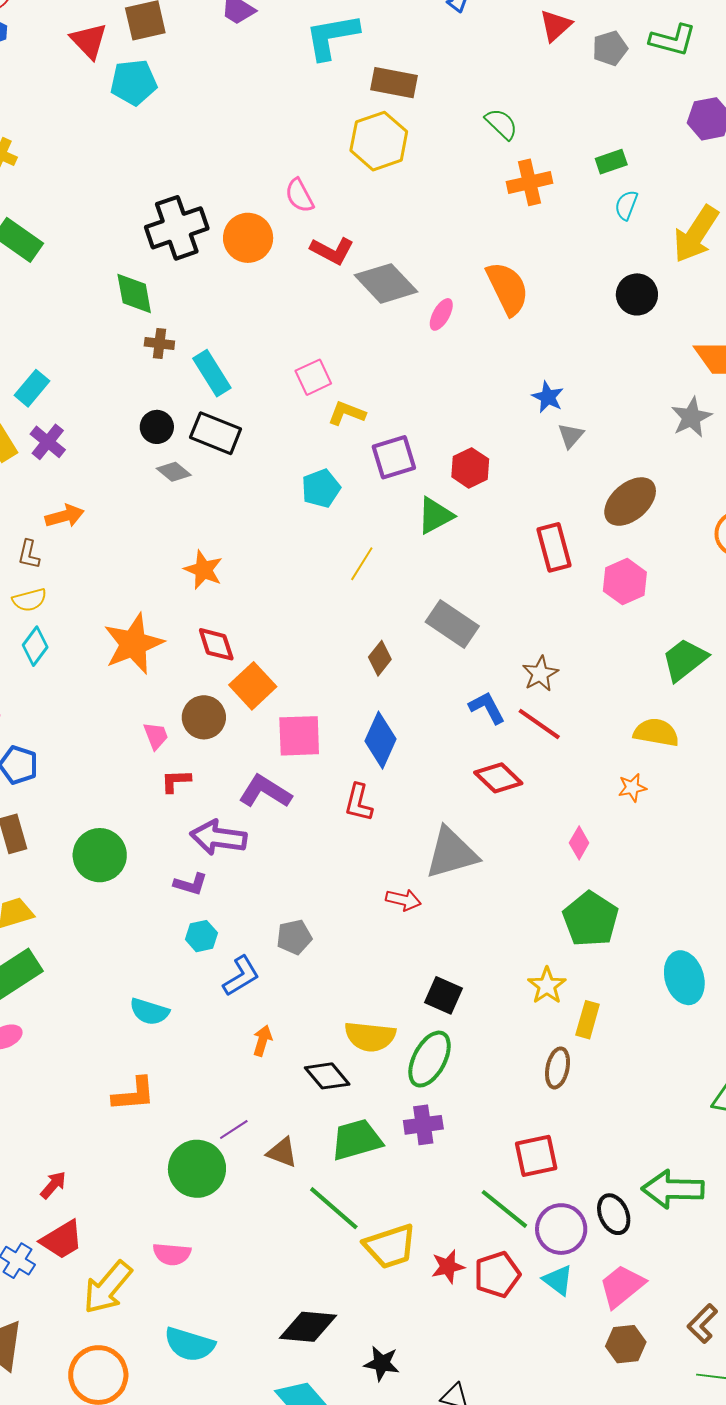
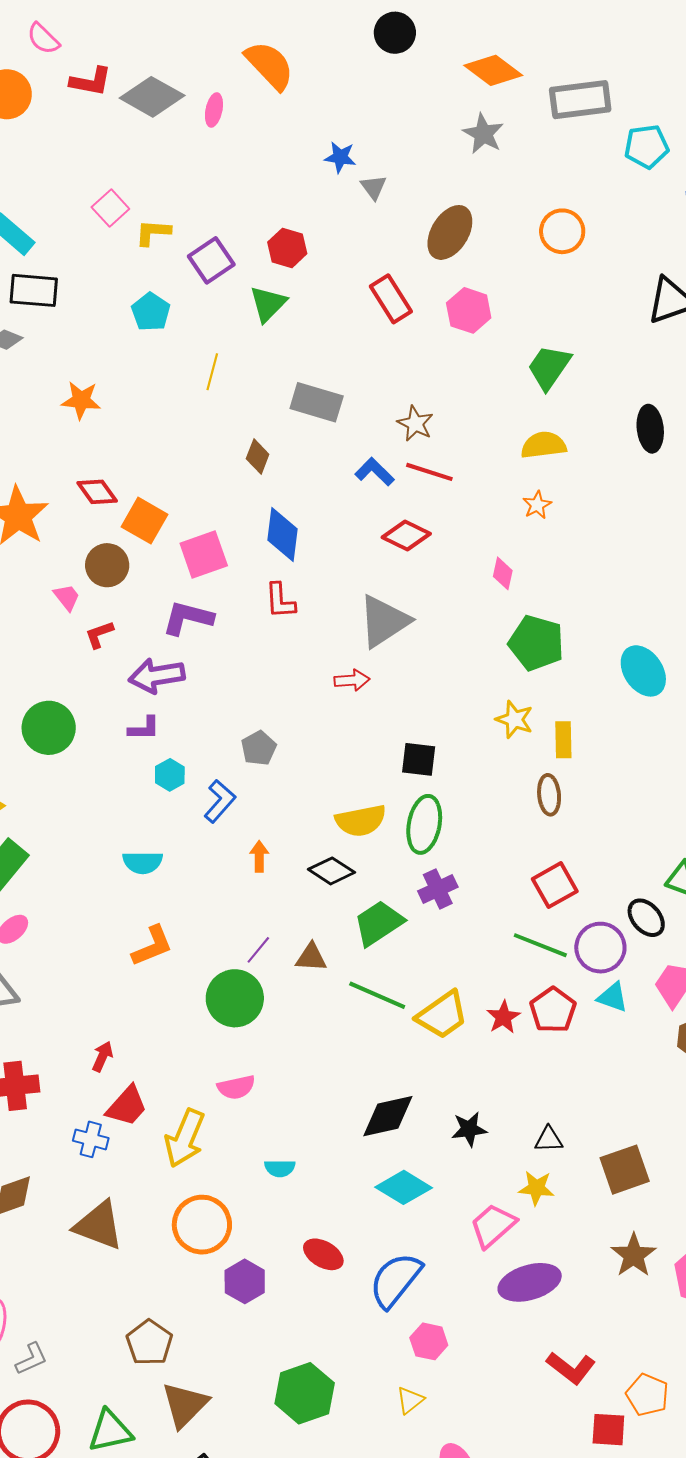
orange star: (203, 570) -> (81, 400), moved
cyan semicircle: (189, 1344) -> (280, 1168), size x0.6

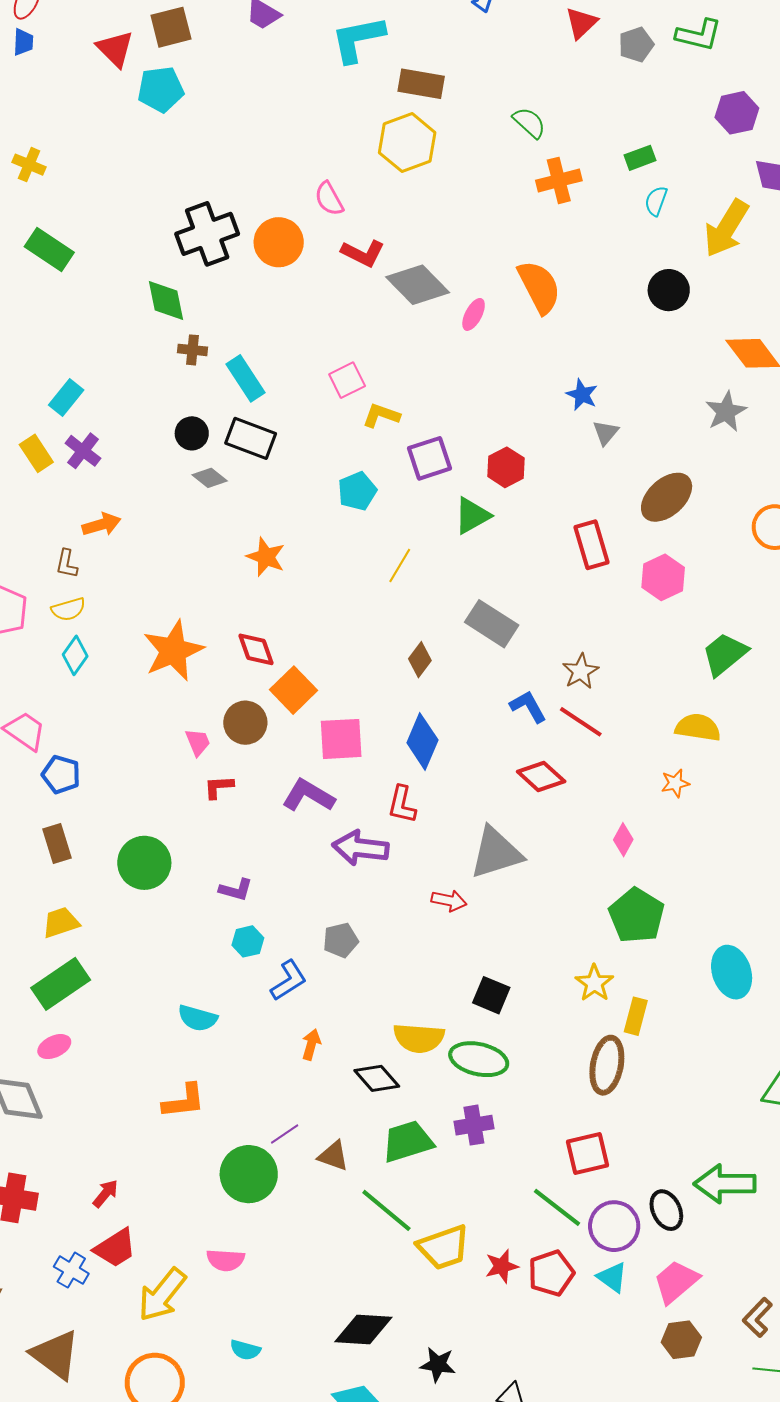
purple arrow: (157, 676) -> (361, 848), moved
brown ellipse: (549, 795) -> (607, 1065), size x1.4
green ellipse: (424, 824) -> (479, 1059), turned 76

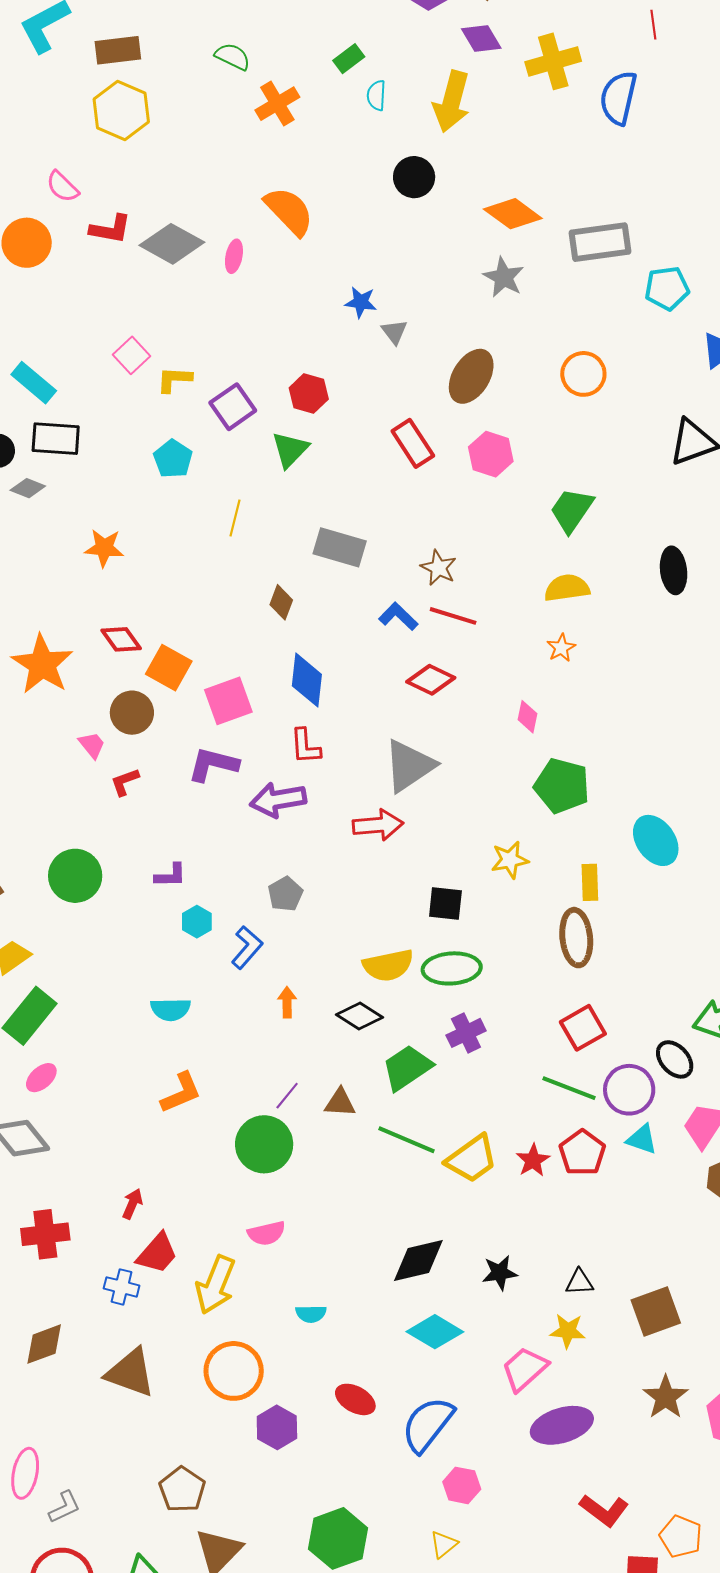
red arrow: (449, 901) -> (378, 825), size x1.4
cyan ellipse: (732, 972) -> (656, 840), moved
yellow star: (594, 983) -> (510, 860), moved, turned -30

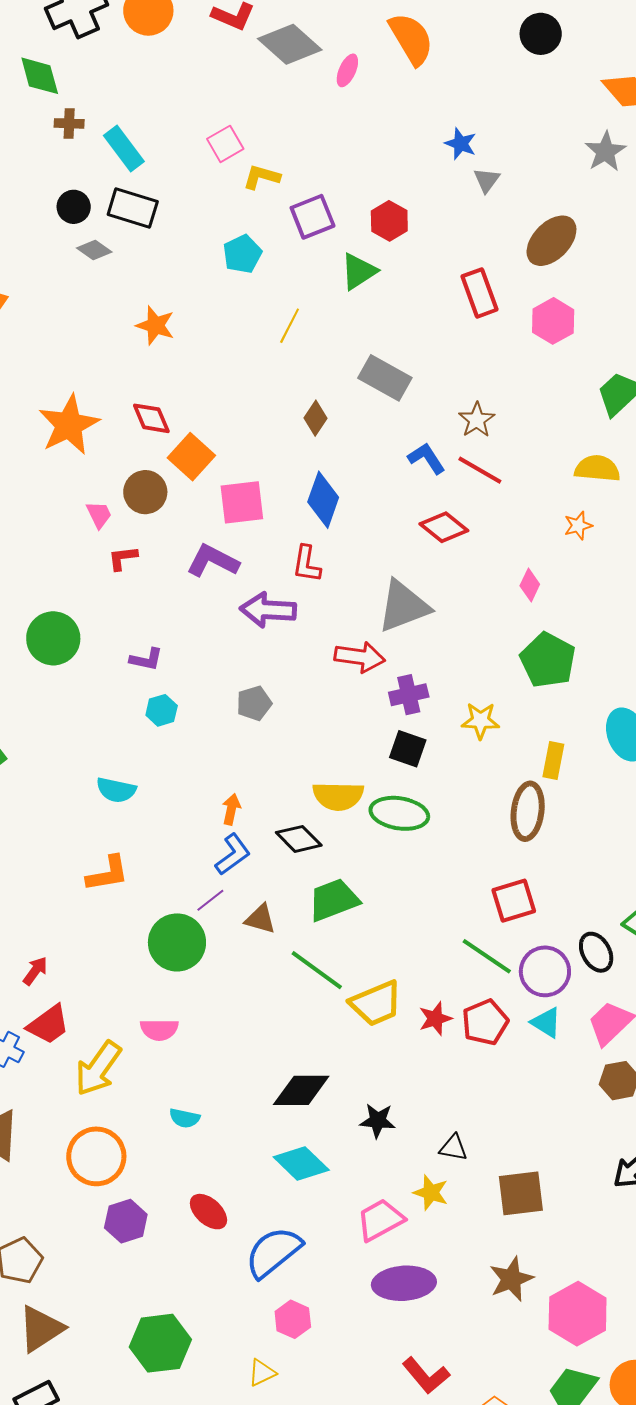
blue L-shape: (247, 947) -> (233, 854), moved
purple cross: (466, 1033) -> (409, 695), moved

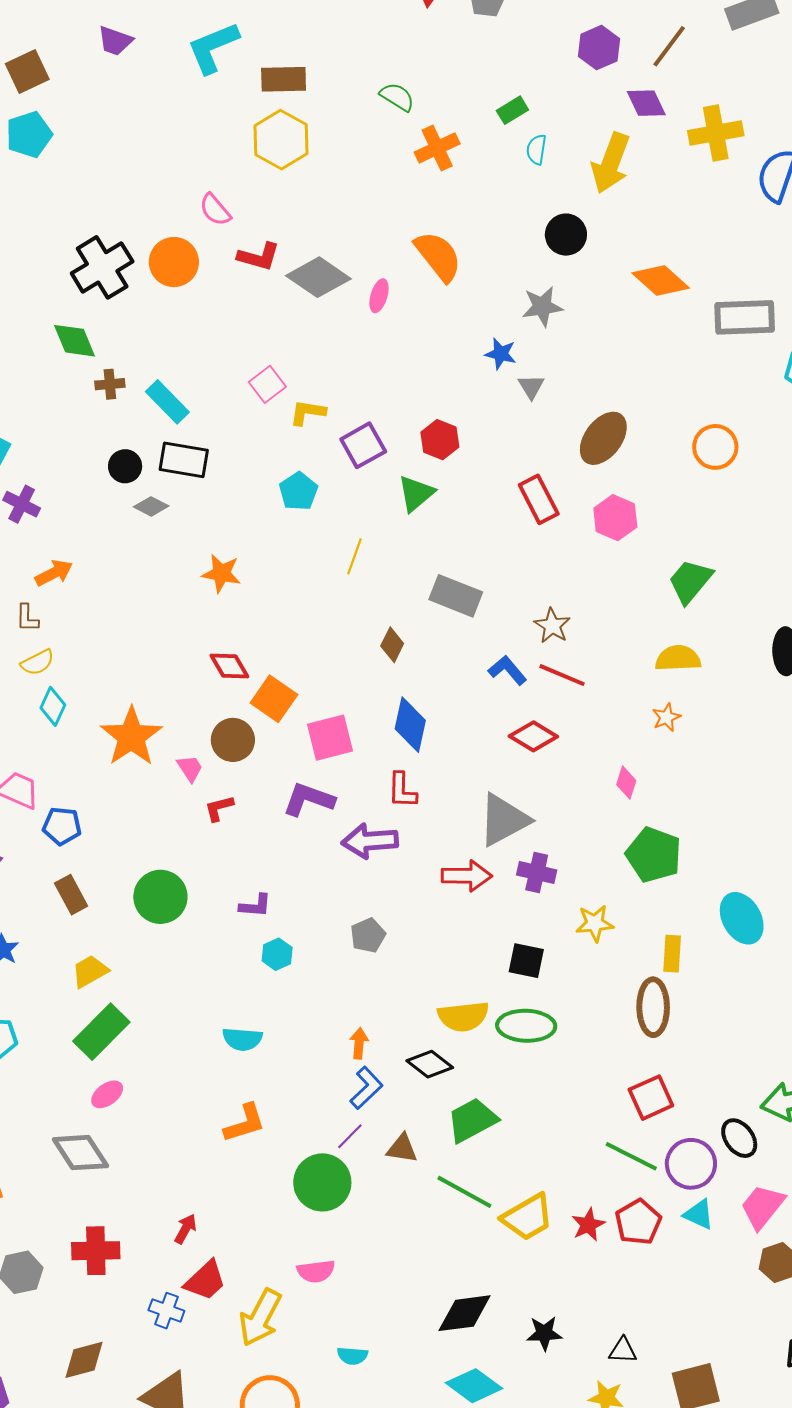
gray star: (605, 151) -> (542, 307), moved, turned 30
orange star: (69, 425) -> (131, 737), moved
purple cross: (409, 695) -> (537, 873), moved, turned 33

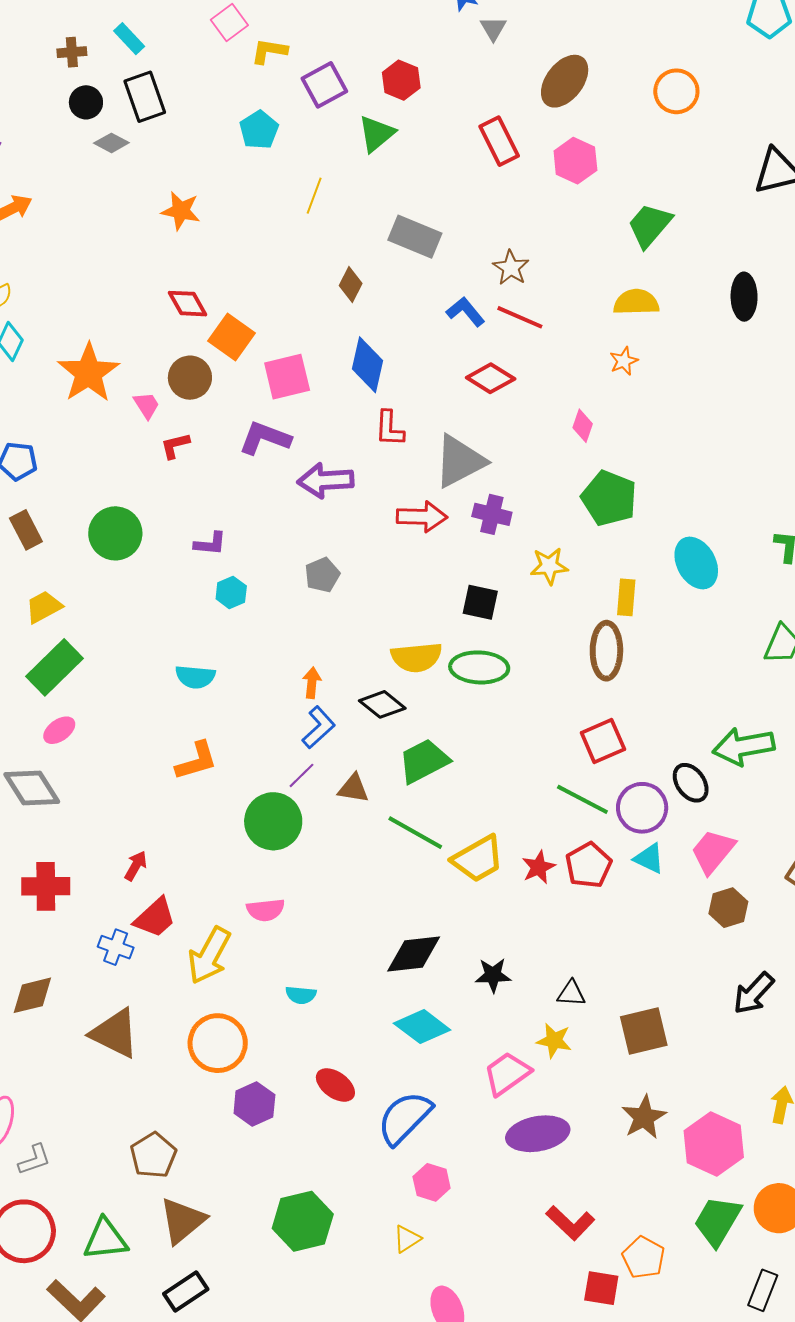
brown cross: (110, 384) -> (72, 52), moved
cyan rectangle: (167, 402) -> (129, 39), size x0.7
black rectangle: (184, 460) -> (145, 97), turned 60
red L-shape: (402, 790) -> (389, 428), moved

